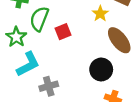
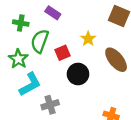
yellow star: (100, 14) -> (88, 39), moved
black circle: (101, 69) -> (78, 74), moved

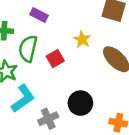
black circle: (78, 74) -> (80, 103), moved

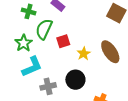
yellow star: (82, 39) -> (84, 54), moved

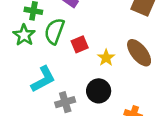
green star: (24, 43) -> (24, 35), moved

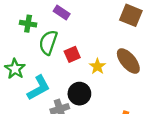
green star: (24, 35) -> (15, 69), moved
black circle: (99, 91) -> (79, 94), moved

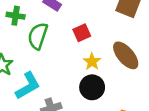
red square: (72, 54) -> (82, 33), moved
black circle: (79, 94) -> (92, 87), moved

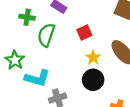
cyan L-shape: (28, 86) -> (37, 78), turned 45

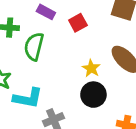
red square: (84, 32) -> (78, 23), moved

